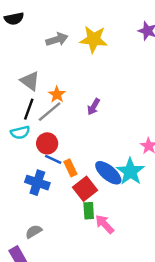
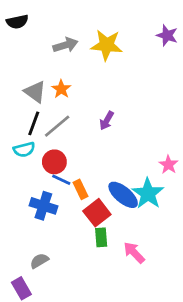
orange star: (57, 94) -> (61, 89), moved
pink arrow: (105, 224) -> (134, 253), moved

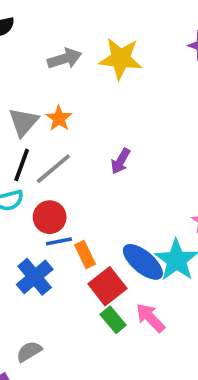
gray triangle: (35, 92) -> (24, 122), turned 35
blue line: (61, 180) -> (59, 241), turned -36
blue cross: (43, 206) -> (35, 277), turned 32
green rectangle: (101, 237) -> (113, 320), turned -36
pink arrow: (134, 253) -> (150, 318), moved

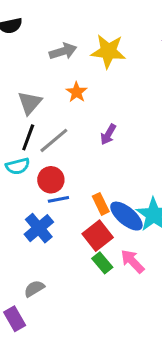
orange star: (59, 118) -> (77, 92), moved
orange rectangle: (85, 254) -> (101, 204), moved

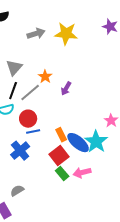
orange star: (77, 92) -> (45, 77), moved
pink arrow: (132, 261) -> (82, 173), turned -60

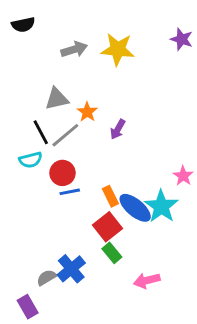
gray triangle: (14, 68) -> (57, 99), moved, turned 36
black line: (13, 91) -> (41, 132), turned -48
blue cross: (20, 151) -> (71, 269), moved
pink arrow: (82, 173) -> (147, 280), moved

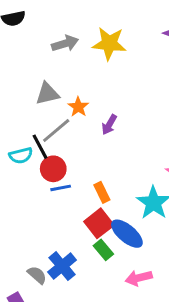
black line: (41, 132) -> (40, 147), moved
blue ellipse: (135, 208) -> (127, 234), moved
gray semicircle: (47, 278) -> (37, 275), turned 72

